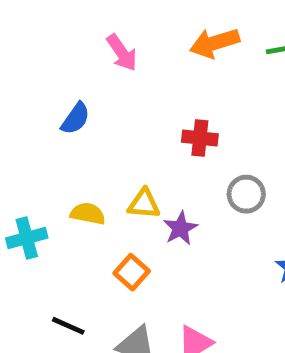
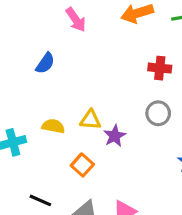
red cross: (200, 138) -> (160, 68), moved

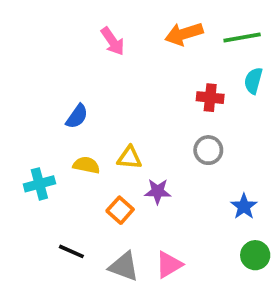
blue semicircle: (45, 63) -> (77, 116), moved
purple star: (115, 136) -> (158, 191), moved, turned 30

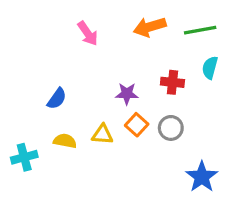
purple star: (158, 191) -> (127, 94), moved
blue star: (244, 206) -> (202, 177), size x1.4
orange square: (120, 210) -> (137, 125), moved

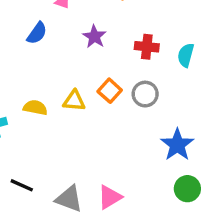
cyan semicircle: (210, 68) -> (186, 55), moved
purple star: (127, 94) -> (94, 37), moved, turned 30
blue semicircle: (57, 99) -> (37, 33), moved

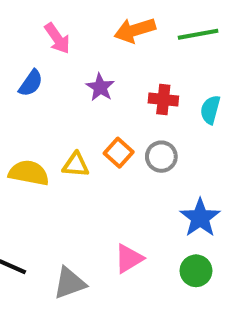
yellow semicircle: (35, 108) -> (29, 173), size x1.4
green circle: (187, 189) -> (196, 271), moved
pink triangle: (110, 197) -> (129, 259), moved
gray triangle: (69, 199) -> (70, 283), turned -40

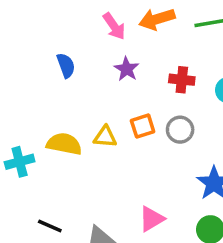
pink arrow: (57, 38) -> (114, 26), moved
blue semicircle: (31, 83) -> (66, 65), turned -55
orange square: (119, 153) -> (143, 126), turned 30

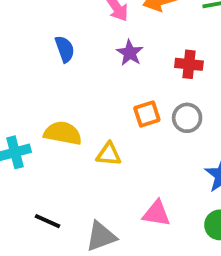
yellow triangle: (105, 137) -> (109, 154), moved
pink triangle: (152, 219) -> (156, 213), turned 40

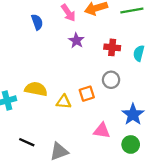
blue semicircle: (65, 49) -> (37, 22), moved
orange square: (147, 114) -> (87, 94), moved
pink triangle: (156, 213) -> (102, 131), moved

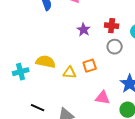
purple star: (76, 41) -> (84, 30), moved
gray circle: (111, 80) -> (115, 47), moved

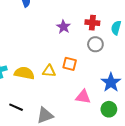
yellow semicircle: (46, 62) -> (24, 73), moved
orange square: (90, 66) -> (70, 64), turned 32

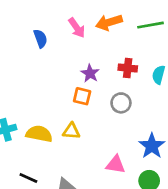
gray circle: (95, 44) -> (121, 103), moved
orange square: (70, 64) -> (82, 96), moved

